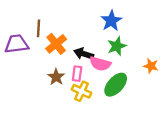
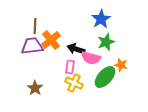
purple trapezoid: (16, 44) -> (32, 46), moved
orange star: (151, 66) -> (121, 65), moved
brown star: (56, 77) -> (35, 88), moved

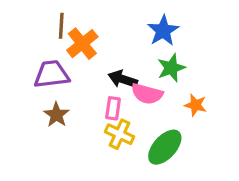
brown line: (35, 26) -> (61, 26), moved
orange cross: (51, 40) -> (82, 44), moved
green ellipse: (105, 77) -> (165, 147), moved
brown star: (35, 88) -> (56, 115), moved

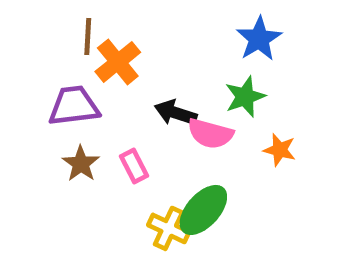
blue star: (163, 31) -> (259, 39), moved
pink rectangle: (113, 108) -> (134, 166), moved, turned -35
yellow cross: (120, 134) -> (169, 228), moved
green ellipse: (165, 147) -> (203, 210), moved

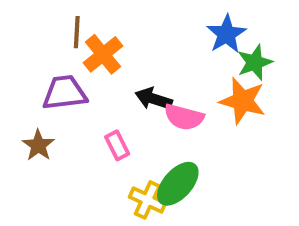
green star: (245, 97) -> (255, 62), moved
orange star: (280, 150) -> (243, 101), moved, size x1.6
brown star: (81, 164) -> (38, 145), moved

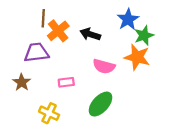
black arrow: (154, 99) -> (90, 34), moved
pink rectangle: (117, 145) -> (66, 82), turned -70
yellow cross: (147, 200) -> (49, 113), moved

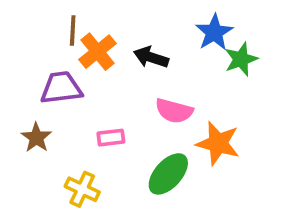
orange star: (137, 57) -> (218, 143), moved

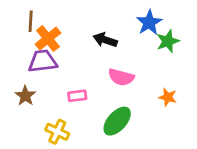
brown line: (73, 30) -> (31, 21), moved
orange cross: (98, 52) -> (48, 39), moved
orange star: (218, 143) -> (168, 97), moved, size x0.6

